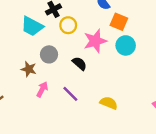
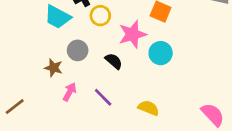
cyan circle: (126, 45) -> (161, 53), moved

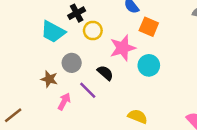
purple line: (103, 97) -> (88, 90), moved

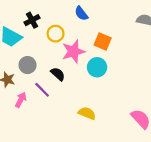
orange square: (149, 27) -> (103, 41), moved
yellow circle: (93, 31) -> (56, 34), moved

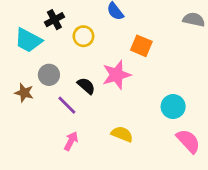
pink star: (73, 52) -> (117, 75), moved
cyan circle: (97, 67) -> (173, 107), moved
pink arrow: (21, 100) -> (71, 141), moved

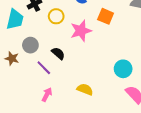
cyan trapezoid: (28, 40) -> (15, 19), turned -105
orange square: (141, 46) -> (106, 16), moved
pink star: (117, 75) -> (81, 31), moved

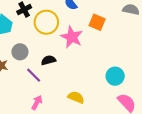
yellow circle: (56, 16) -> (46, 22), size x1.5
pink star: (81, 31) -> (72, 37), turned -30
black semicircle: (58, 53) -> (48, 60), turned -56

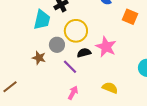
yellow circle: (46, 22) -> (76, 31), moved
pink star: (72, 37) -> (106, 47), moved

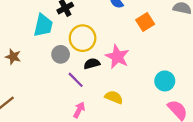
orange square: (130, 17) -> (145, 22), turned 35
brown star: (39, 58) -> (13, 57), moved
yellow semicircle: (110, 88) -> (114, 97), moved

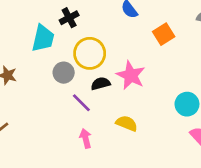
pink arrow: (79, 110) -> (86, 138), turned -42

